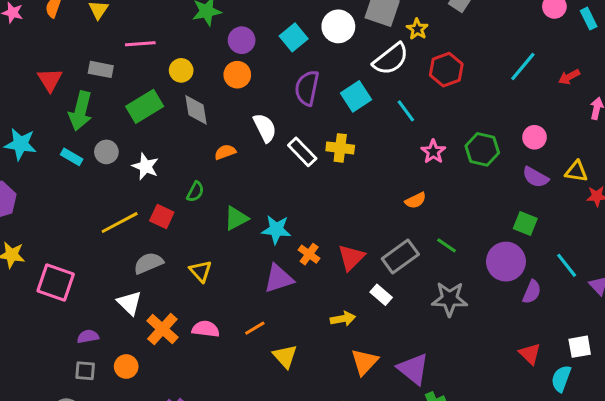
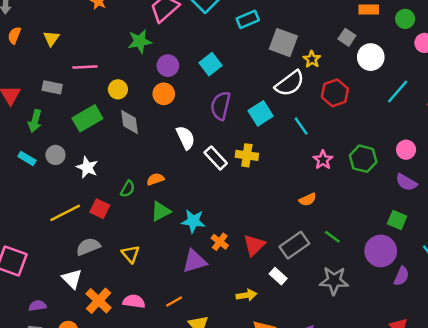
white circle: (338, 26) -> (371, 57), moved
green arrow: (81, 111) -> (35, 121), size x0.7
orange semicircle: (225, 152) -> (155, 179), moved

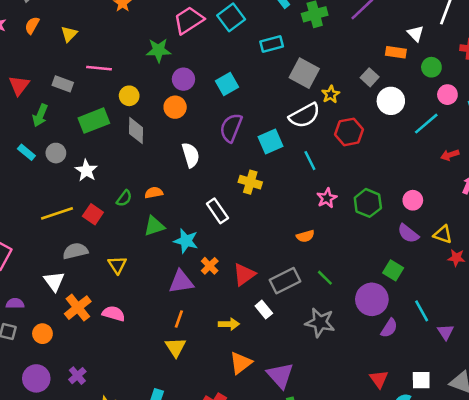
cyan line: (398, 92) -> (426, 124), moved
white rectangle: (216, 158) -> (217, 211), moved
orange line: (174, 302) -> (179, 319), moved, turned -49

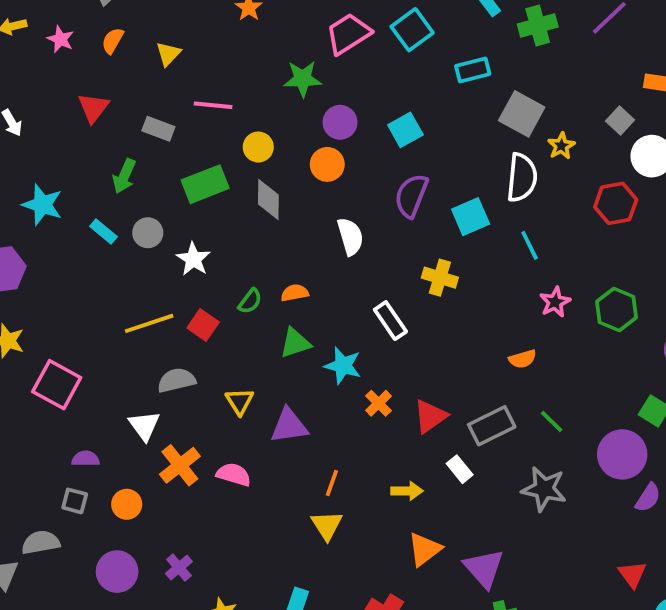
red triangle: (19, 85) -> (93, 108), moved
white semicircle: (304, 115) -> (522, 178), turned -56
red hexagon: (349, 132) -> (616, 203), moved
purple triangle: (181, 282) -> (289, 426), moved

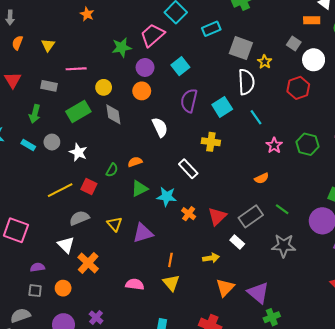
pink trapezoid: (348, 34) -> (152, 35), moved
pink semicircle: (234, 474) -> (135, 284), moved

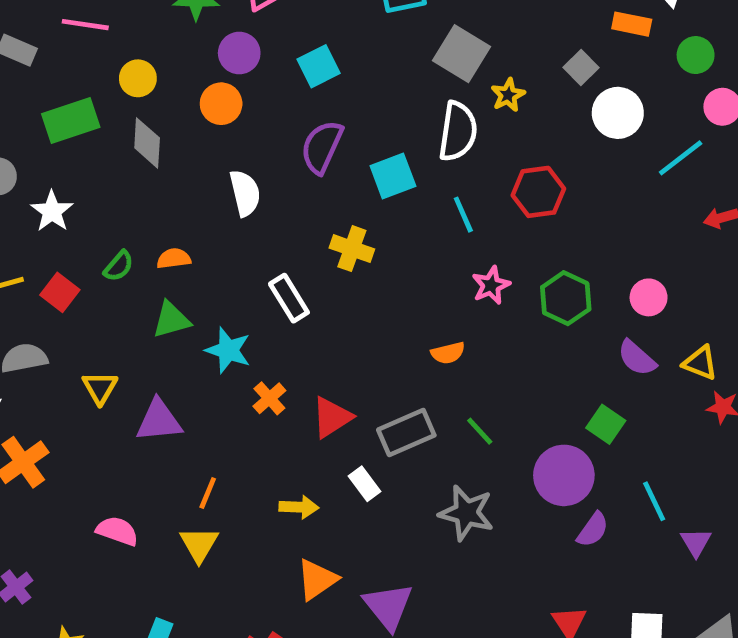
red hexagon: (298, 88) -> (538, 192), moved

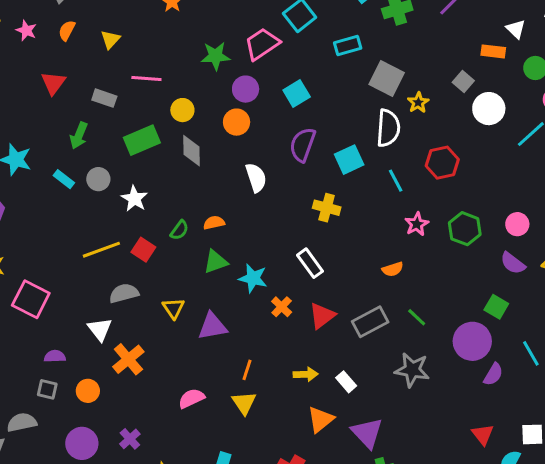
white rectangle: (289, 298) -> (310, 263), moved
white rectangle: (365, 484) -> (346, 382), moved
pink semicircle: (117, 531) -> (191, 398), turned -40

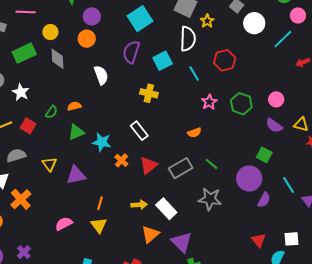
cyan square: (297, 94) -> (140, 19), moved, size x1.4
white rectangle: (346, 382) -> (166, 209), size x1.5

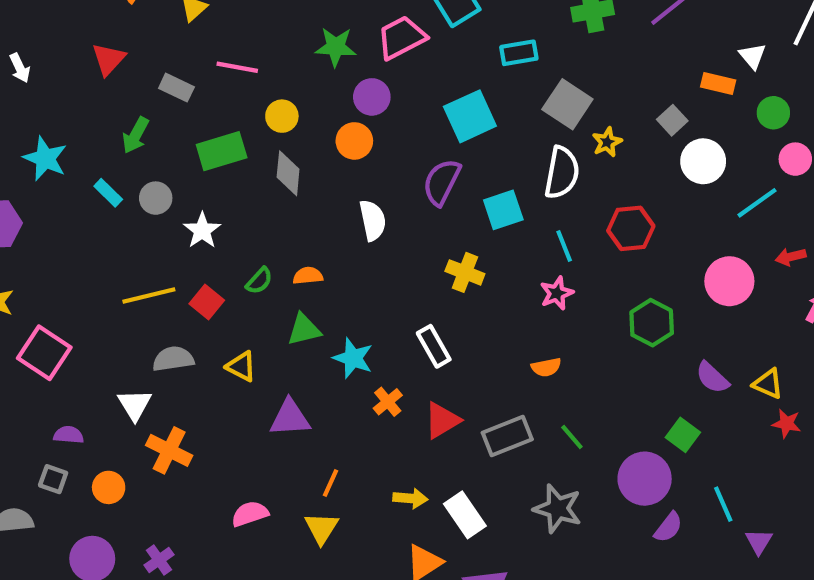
pink circle: (276, 99) -> (729, 281), moved, size x1.5
pink star: (209, 102) -> (557, 293), moved
yellow triangle: (49, 164) -> (241, 366), moved, turned -35
orange cross: (21, 199) -> (169, 450), turned -30

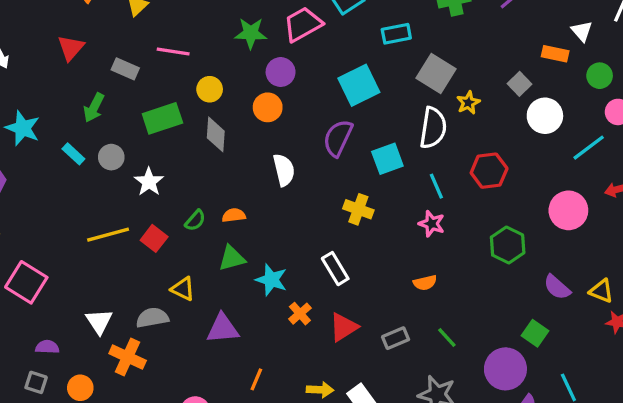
pink star: (557, 293) -> (432, 224), turned -30
gray semicircle: (173, 359) -> (152, 318), moved
gray rectangle: (507, 436) -> (396, 338), size x0.7

